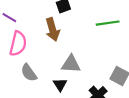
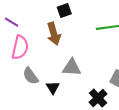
black triangle: (60, 85) -> (53, 88), moved

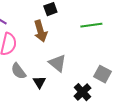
gray triangle: (72, 67) -> (57, 63), turned 36

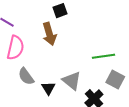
green line: (91, 25) -> (104, 56), moved
gray triangle: (57, 63) -> (72, 81), moved

